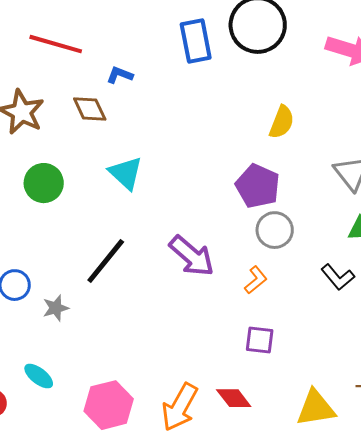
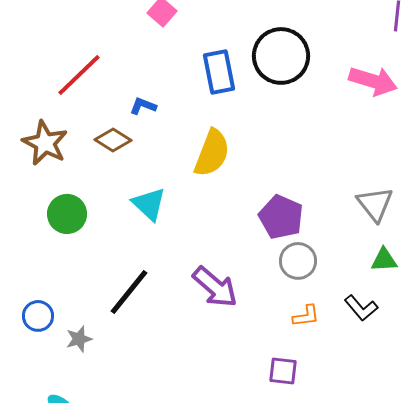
red line: (56, 44) -> (79, 75), turned -60
brown diamond: (90, 109) -> (113, 140), turned -33
yellow semicircle: (282, 122) -> (212, 153), moved, size x1.4
orange L-shape: (256, 280) -> (306, 316), moved, turned 32

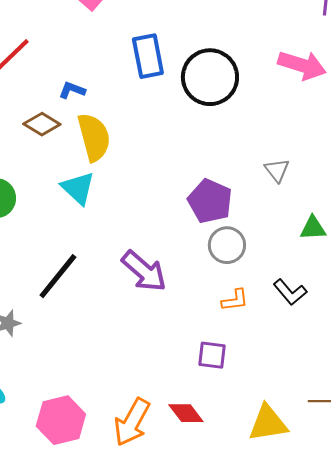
black circle: (281, 56) -> (210, 77), moved
yellow semicircle: (212, 153) -> (94, 137), moved, turned -36
gray triangle: (375, 204) -> (277, 170), moved, size x0.7
green triangle: (384, 260) -> (313, 228), moved

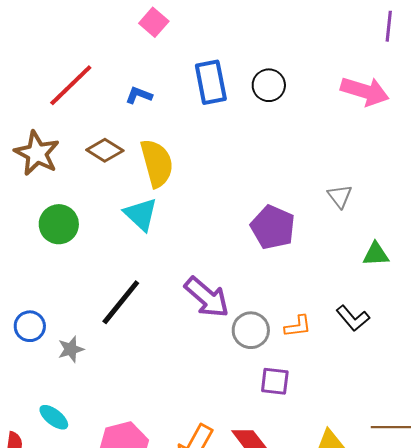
black circle: (210, 77) -> (269, 85), moved, size x0.6
blue L-shape: (72, 90) -> (139, 95), moved
gray circle: (227, 245) -> (251, 330), moved

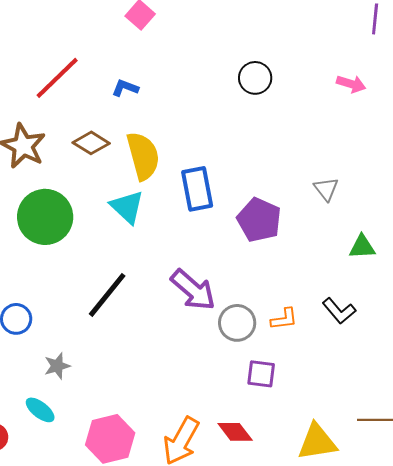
blue rectangle: (211, 82) -> (197, 189), moved
pink arrow: (365, 91) -> (351, 84), size x0.6
green circle: (59, 224) -> (45, 217), size x1.4
gray star: (71, 349) -> (57, 366), moved

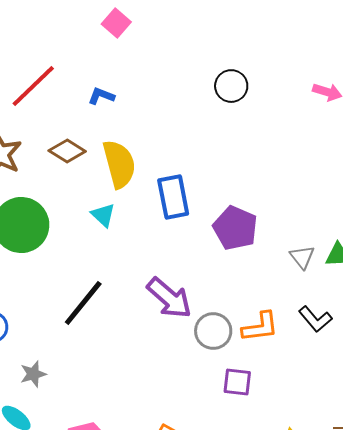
gray triangle: (326, 189) -> (302, 257), moved
cyan triangle: (127, 207) -> (103, 215), size x0.7
orange L-shape: (284, 319) -> (260, 327), size x1.4

